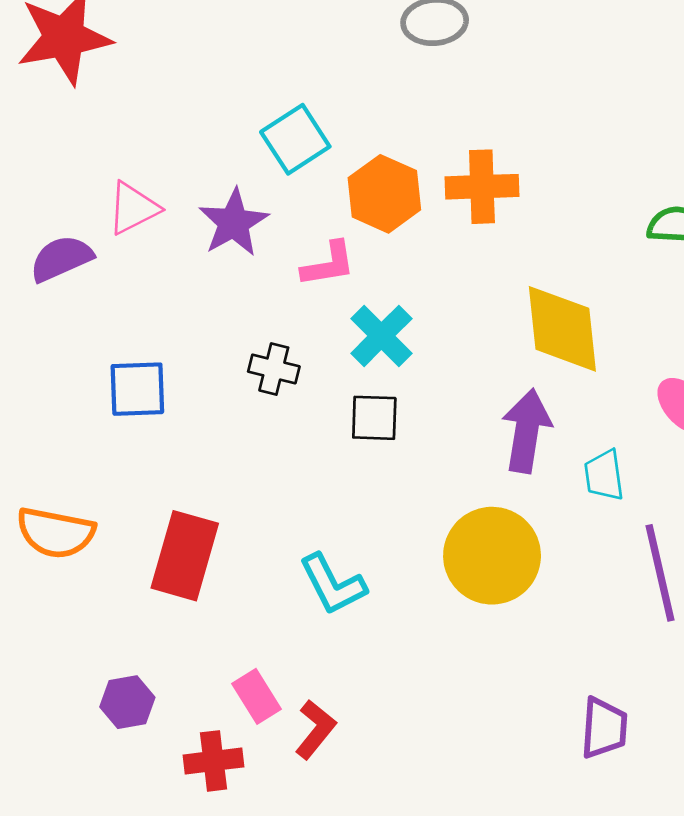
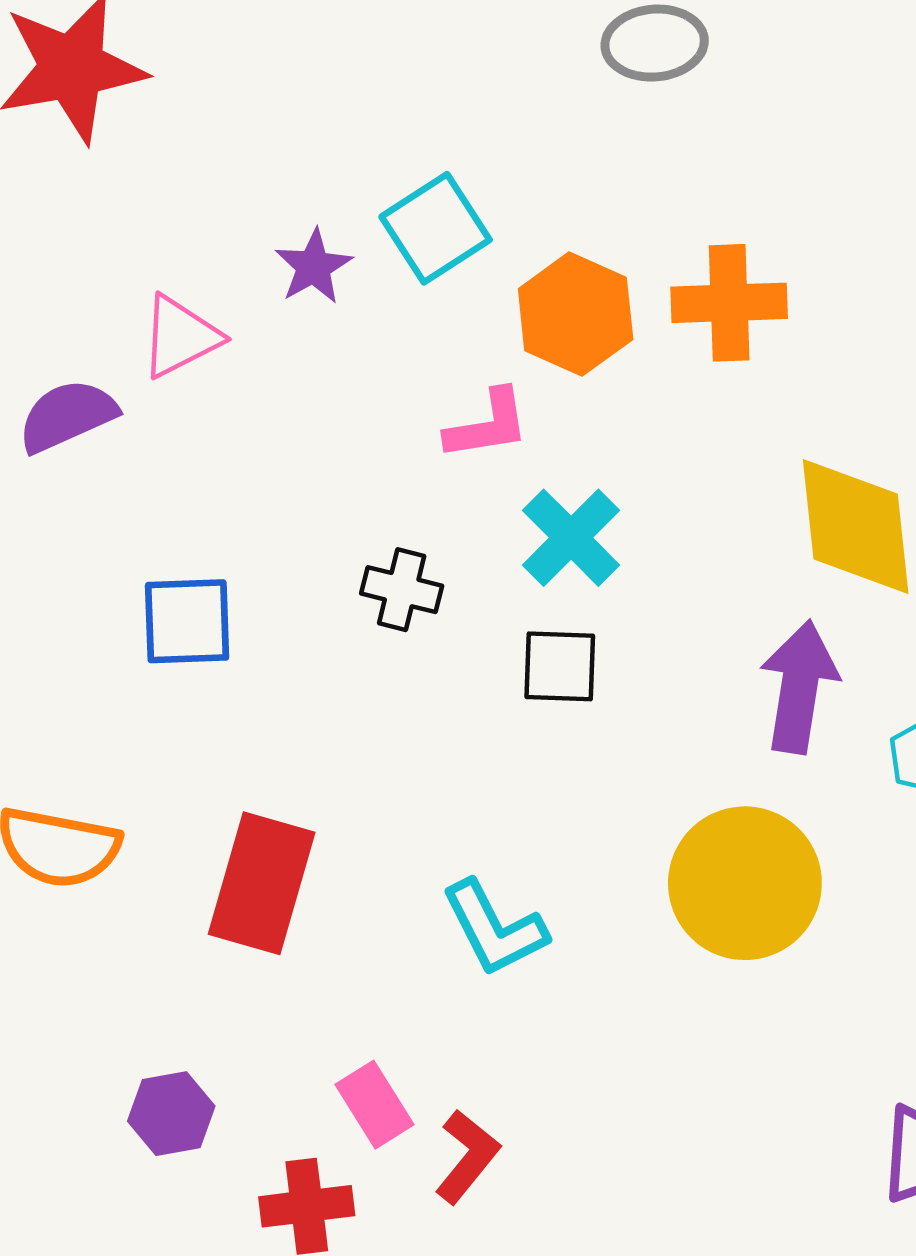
purple star: (234, 223) -> (314, 267), moved, size x0.7

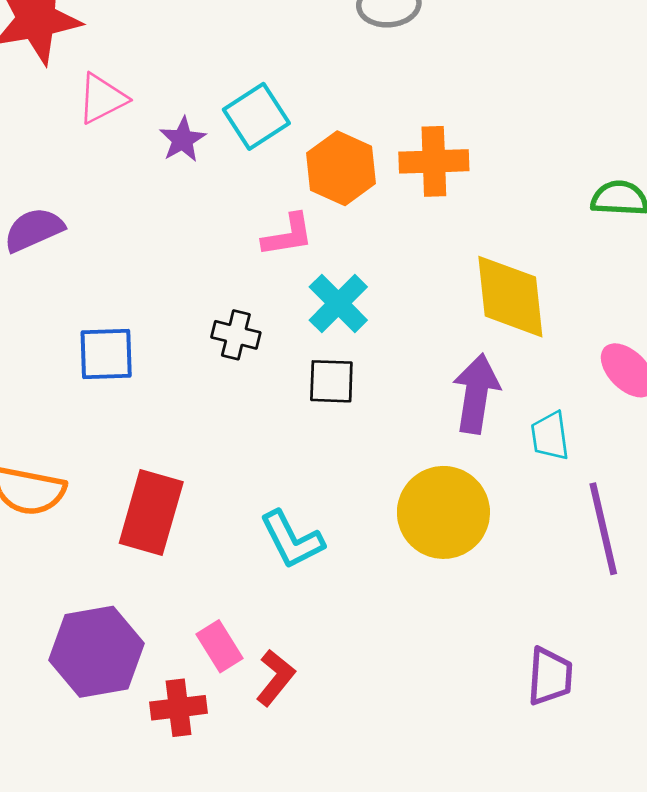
pink triangle: (180, 337) -> (102, 99), moved
purple hexagon: (171, 1114) -> (97, 652), size x1.8

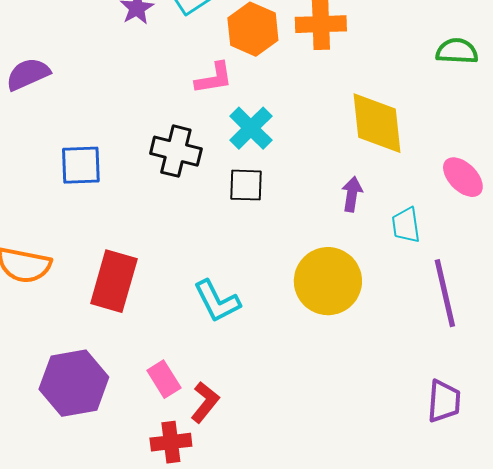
black cross: (236, 335) -> (176, 151), size x1.4
purple arrow: (476, 394) -> (352, 194), size x0.6
purple trapezoid: (550, 676) -> (444, 401), moved
red cross: (179, 708) -> (171, 442), moved

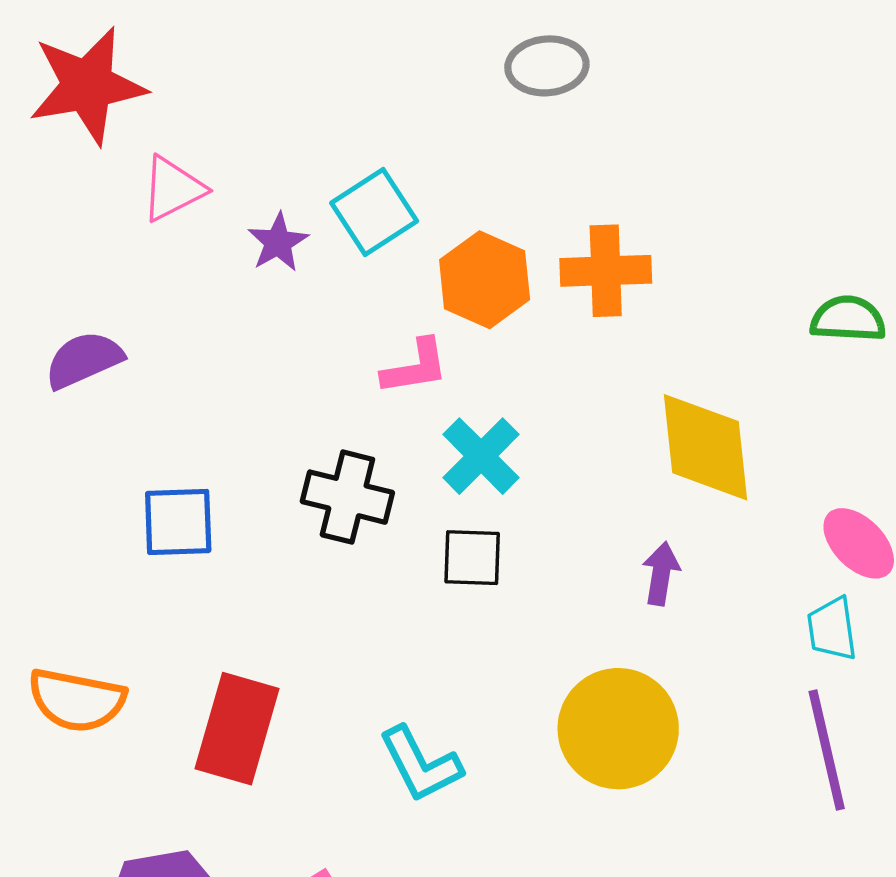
cyan trapezoid: (406, 225) -> (832, 629), moved

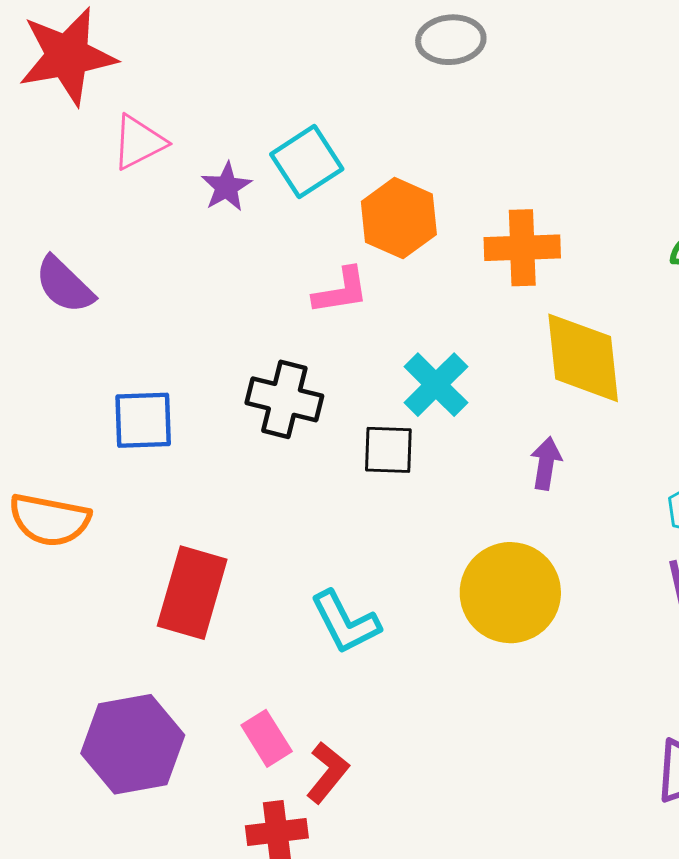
orange cross: (606, 271) -> (522, 248), moved
purple semicircle: (84, 360) -> (64, 285), turned -112
cyan cross: (481, 456) -> (436, 385), moved
orange semicircle: (77, 700) -> (50, 520), moved

